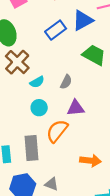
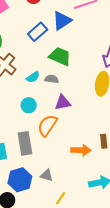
green trapezoid: (94, 55) -> (60, 56), moved
cyan semicircle: (37, 82) -> (33, 77), moved
gray semicircle: (66, 82) -> (52, 79), turned -104

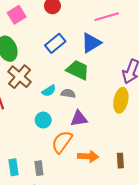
blue triangle: (62, 21) -> (91, 43), moved
gray rectangle: (25, 143) -> (39, 168), moved, size x0.6
orange arrow: (81, 150) -> (88, 156), moved

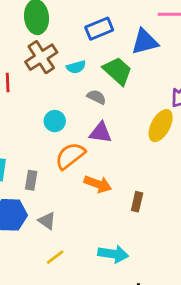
cyan semicircle: (49, 91) -> (76, 67), moved

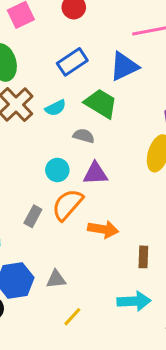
cyan circle: (55, 121) -> (57, 170), moved
gray rectangle: (31, 180) -> (33, 216), moved, turned 30
brown rectangle: (137, 202) -> (143, 257), moved
gray triangle: (47, 221) -> (56, 279), turned -30

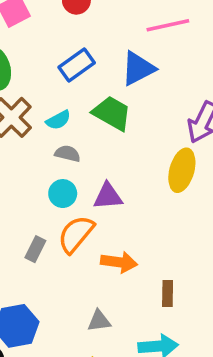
gray semicircle: (84, 136) -> (68, 154), moved
gray triangle: (56, 279) -> (99, 321), moved

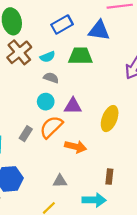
blue triangle: (138, 68) -> (99, 30), turned 30
green trapezoid: (112, 113) -> (80, 56), turned -35
yellow ellipse: (182, 170) -> (110, 119), moved
brown rectangle: (168, 293) -> (109, 177), moved

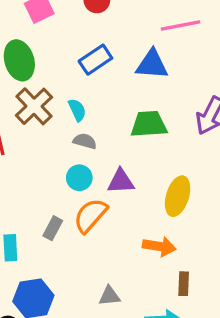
green trapezoid: (80, 56) -> (149, 124), moved
cyan semicircle: (48, 57) -> (77, 110), turned -88
orange arrow: (76, 147) -> (159, 246), moved

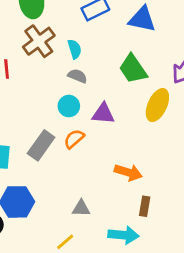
green trapezoid: (149, 124) -> (133, 69), turned -128
yellow ellipse: (178, 196) -> (157, 105), moved
orange semicircle: (90, 215) -> (74, 139), size x0.7
gray rectangle: (53, 228) -> (41, 145), size x1.5

